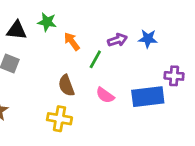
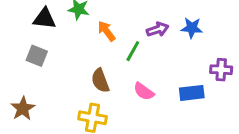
blue rectangle: (148, 97) -> (192, 93), size x0.7

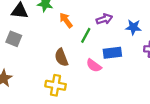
blue star: (192, 28) -> (133, 27), moved
blue rectangle: (192, 93) -> (112, 53), moved

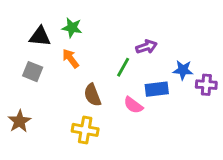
orange arrow: (66, 20) -> (71, 58), moved
blue star: (133, 27) -> (183, 70), moved

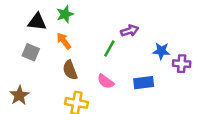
green star: (72, 28) -> (65, 14), turned -30
blue rectangle: (157, 89) -> (144, 83), moved
brown semicircle: (92, 95) -> (70, 70), moved
pink semicircle: (133, 105) -> (106, 81), moved

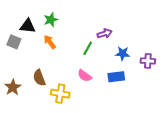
blue star: (161, 51) -> (123, 54), moved
gray square: (31, 52) -> (14, 42), moved
brown semicircle: (70, 70) -> (39, 78), moved

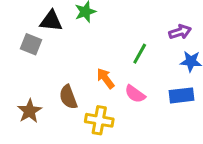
purple arrow: (105, 33) -> (180, 32), moved
orange arrow: (50, 42) -> (106, 78), moved

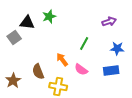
purple arrow: (180, 32) -> (109, 22), moved
gray square: (31, 44) -> (14, 38), turned 32

